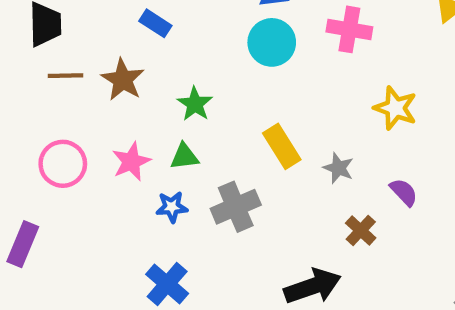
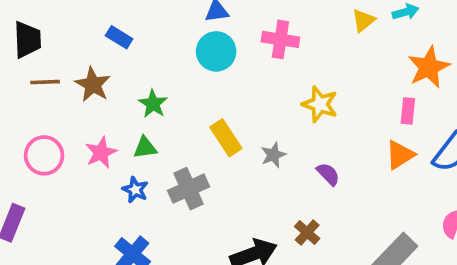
gray star: (338, 168) -> (273, 155), turned 30
blue star: (172, 207) -> (135, 190), turned 30
brown cross: (361, 230) -> (307, 232), moved

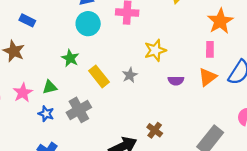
green star: (153, 104) -> (70, 58), moved
yellow star: (320, 104) -> (155, 50), turned -30
gray star: (273, 155) -> (130, 75), moved
purple semicircle: (328, 174) -> (176, 81), moved, turned 140

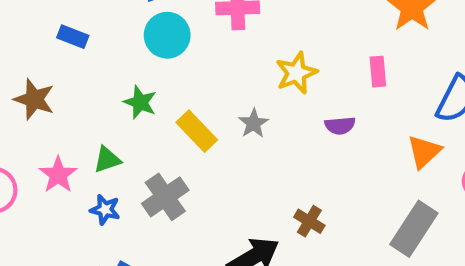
blue rectangle: (27, 20) -> (73, 37), moved
pink rectangle: (210, 49) -> (378, 72), moved
orange triangle: (208, 77) -> (424, 152), moved

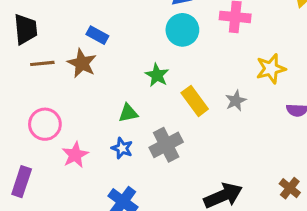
blue rectangle: (73, 37) -> (97, 35), moved
pink star: (58, 175) -> (75, 155), moved
brown cross: (309, 221) -> (290, 188), moved

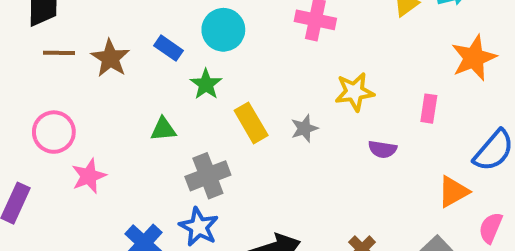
cyan circle: (182, 30) -> (223, 30), moved
blue rectangle: (97, 35) -> (169, 48), moved
blue star: (122, 148) -> (199, 227), moved, size x1.4

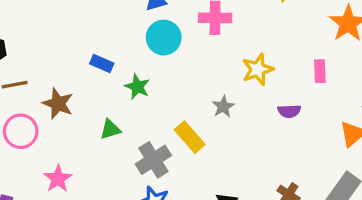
cyan circle: (223, 30) -> (164, 38), moved
brown star: (110, 58) -> (58, 104), moved
yellow rectangle: (251, 123) -> (190, 137), moved
pink circle: (54, 132) -> (21, 131), moved

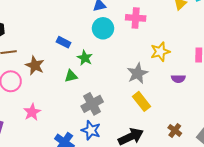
gray star: (223, 107) -> (137, 73), size x1.5
green triangle: (110, 129) -> (71, 76), moved
yellow rectangle: (190, 137) -> (141, 101), moved

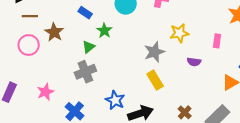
green triangle: (71, 76) -> (89, 47), turned -32
gray cross: (92, 104) -> (85, 72), moved
pink star: (32, 112) -> (45, 92), moved
blue star: (91, 130) -> (115, 100), moved

